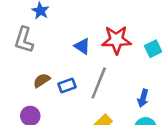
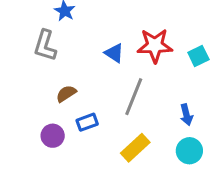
blue rectangle: (67, 85) -> (87, 122), moved
blue arrow: (143, 98) -> (186, 115), turned -30

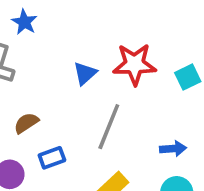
blue triangle: (114, 53) -> (85, 73), turned 45
blue arrow: (186, 115) -> (173, 149), turned -80

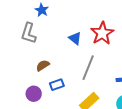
red star: (135, 64) -> (102, 33), turned -30
blue triangle: (85, 73) -> (75, 38), turned -40

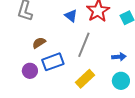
blue rectangle: (57, 85) -> (53, 62), size x1.5

